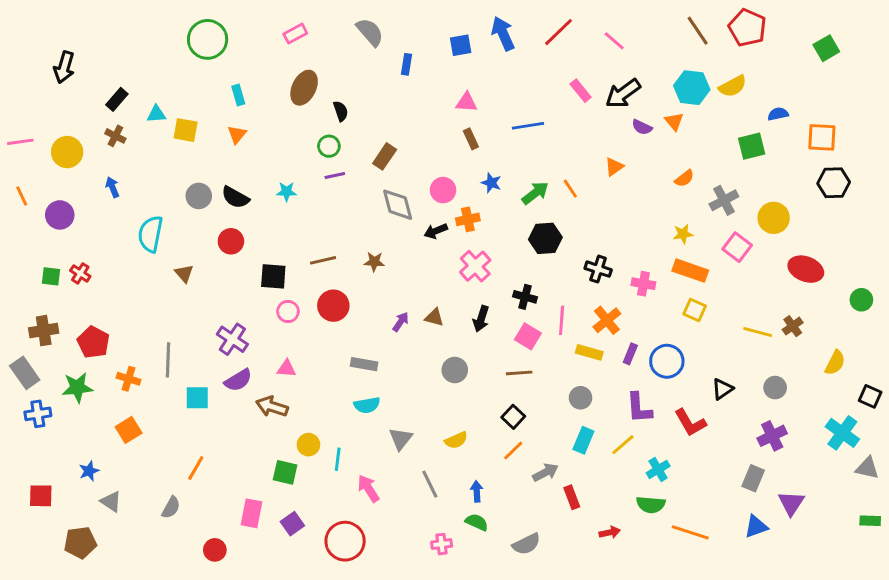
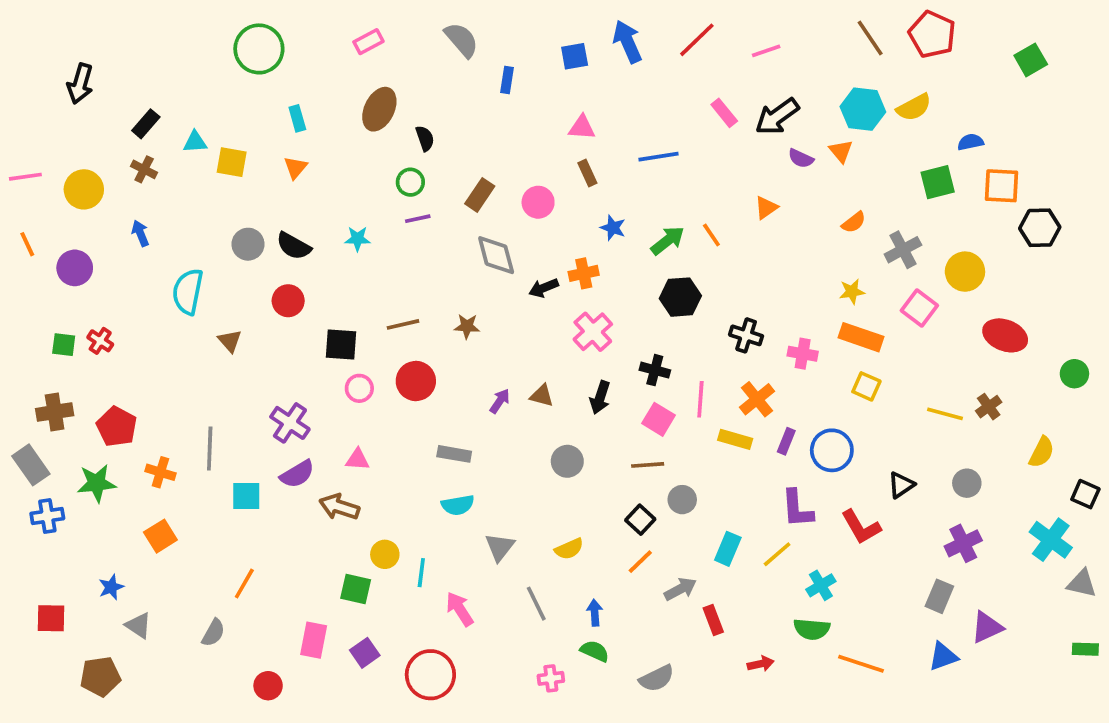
pink line: (614, 41) -> (766, 51), turned -60
orange square: (822, 137) -> (1001, 186), moved
pink circle: (443, 190) -> (538, 202), moved
gray circle: (581, 398) -> (682, 500), moved
purple triangle: (791, 503) -> (987, 627), turned 32

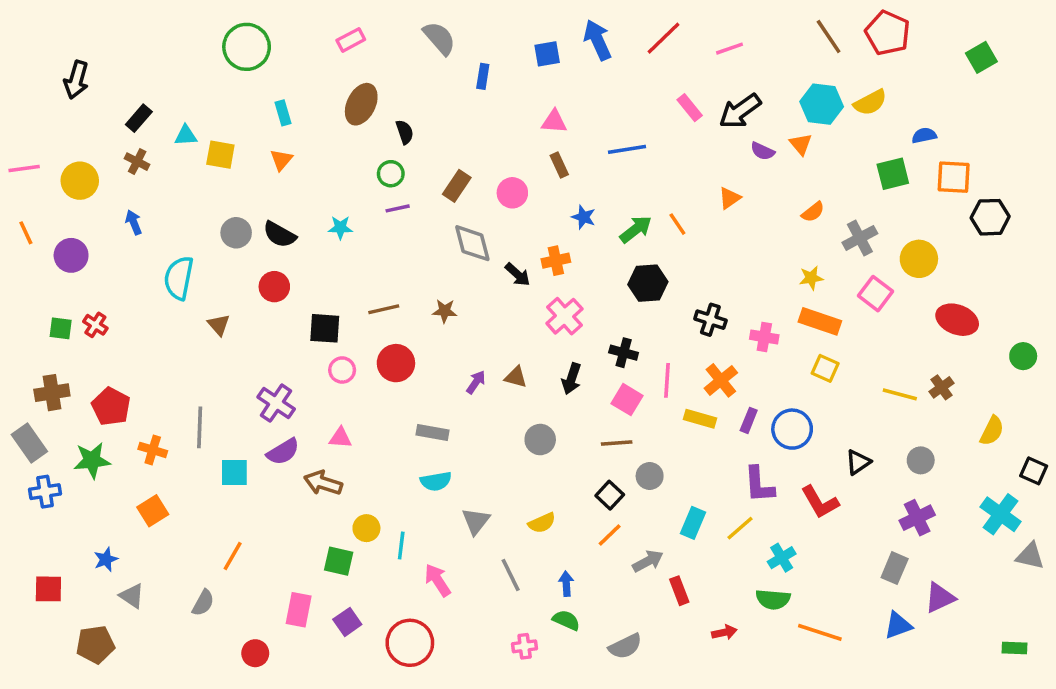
black arrow: (544, 288) -> (518, 274), turned -116
green rectangle: (1085, 649) -> (1014, 648), moved

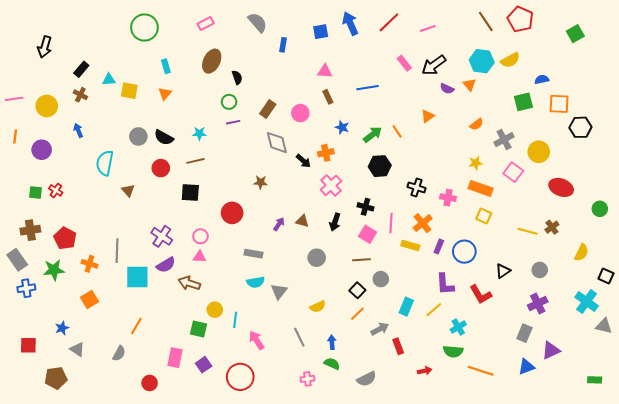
orange line: (26, 233) -> (15, 136), turned 32
brown line: (384, 309) -> (195, 161), moved
pink circle: (342, 370) -> (201, 236), moved
cyan square: (234, 473) -> (137, 277), size x1.4
gray triangle: (476, 521) -> (279, 291), moved

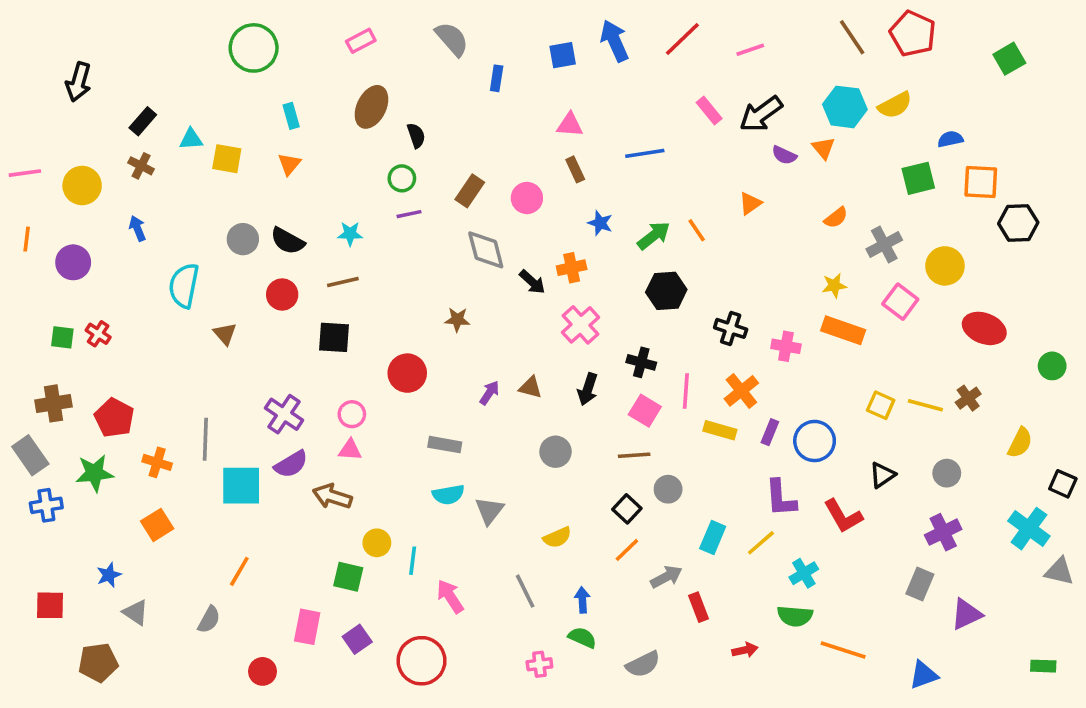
yellow square: (484, 216) -> (881, 405), moved
blue triangle: (526, 367) -> (924, 675), moved

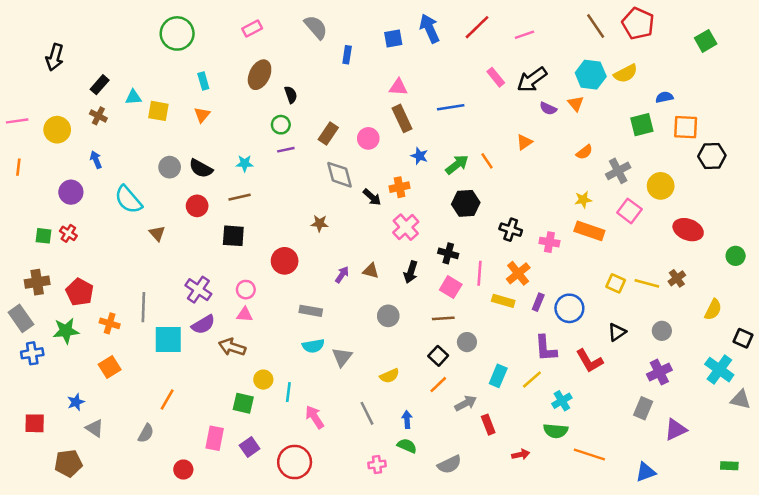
brown rectangle: (575, 169) -> (402, 118), size x1.5
purple circle: (73, 262) -> (71, 192), moved
cyan semicircle: (184, 286) -> (128, 200), turned -52

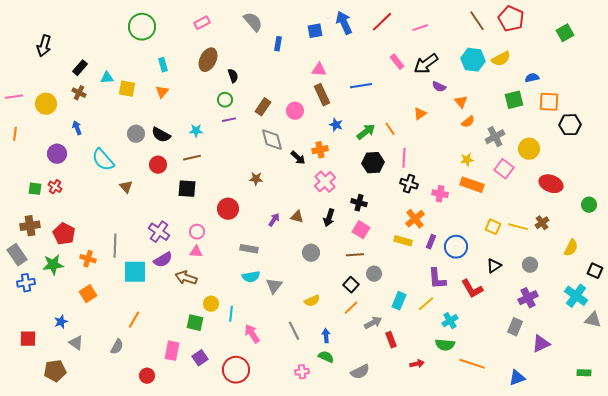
orange triangle: (576, 103) -> (461, 102), moved
pink line: (479, 273) -> (404, 158), moved

